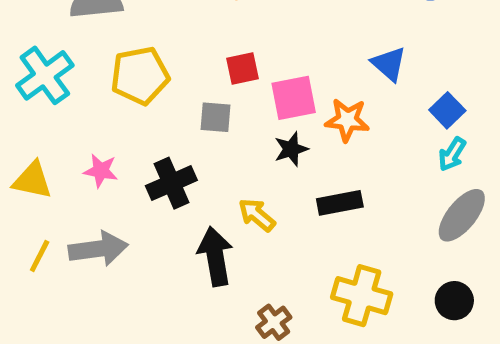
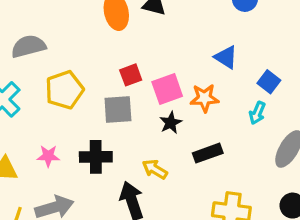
gray square: (215, 117) -> (118, 110), size x1.4
cyan arrow: (452, 154) -> (257, 113), moved
black cross: (171, 183) -> (96, 157), turned 32

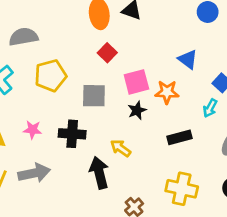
red square: (131, 75) -> (107, 53), moved, turned -30
black rectangle: (208, 153) -> (180, 137), moved

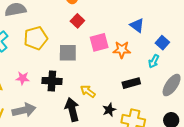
black star: (137, 110) -> (109, 110), moved

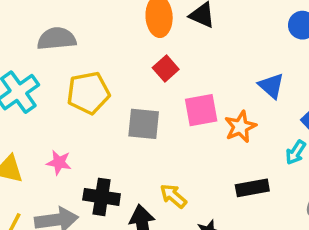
orange star: (122, 50) -> (240, 127), turned -30
black cross: (52, 81) -> (102, 197), moved

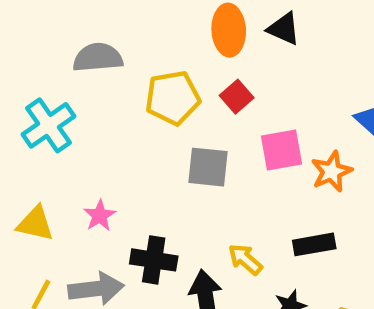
yellow pentagon: (88, 93) -> (173, 98), moved
pink star: (59, 162) -> (100, 216), turned 30
black rectangle: (252, 188) -> (314, 244), moved

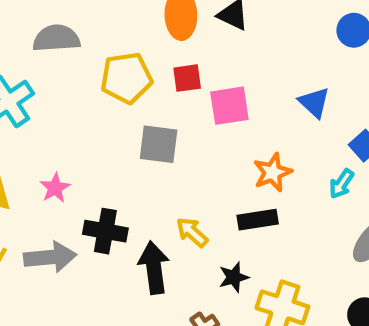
red square: (237, 97) -> (187, 78), turned 32
pink square: (282, 150) -> (229, 106), moved
orange star: (332, 172) -> (272, 172), moved

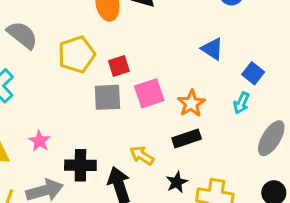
gray semicircle: (56, 38) -> (22, 35), turned 52
red square: (187, 78) -> (119, 66), moved
pink square: (229, 106) -> (149, 93), moved

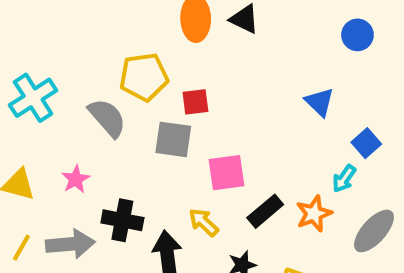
gray semicircle: (22, 35) -> (107, 118), moved
pink square: (149, 93) -> (226, 173), moved
orange star: (191, 103) -> (314, 214), moved
black rectangle: (187, 139) -> (265, 211), turned -32

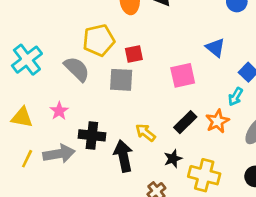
pink square: (226, 173) -> (183, 75), moved

